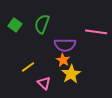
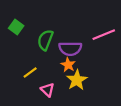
green semicircle: (42, 24) -> (45, 40), moved
pink line: (96, 32) -> (104, 35), turned -30

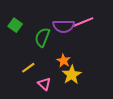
pink line: (104, 35) -> (83, 22), moved
purple semicircle: (70, 49) -> (64, 26), moved

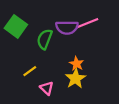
green square: (15, 25) -> (16, 26), size x1.5
orange star: (64, 61) -> (77, 64), moved

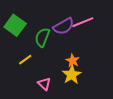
purple semicircle: (67, 28) -> (64, 26), turned -30
yellow line: (30, 71) -> (25, 60), moved

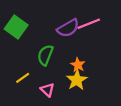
green semicircle: (42, 37) -> (45, 55), moved
yellow line: (25, 60) -> (23, 78), moved

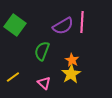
pink line: (89, 24) -> (82, 22), turned -65
yellow line: (23, 78) -> (13, 77), moved

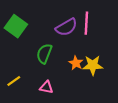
yellow star: (71, 74) -> (93, 65), moved, turned 30
pink triangle: (44, 83) -> (46, 87), turned -32

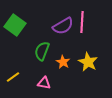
orange star: (76, 63) -> (63, 62), moved
yellow star: (93, 65) -> (88, 62), turned 30

